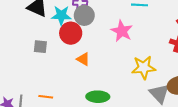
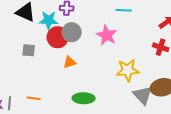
gray circle: (84, 15) -> (72, 32), moved
orange triangle: (83, 59) -> (70, 62), turned -48

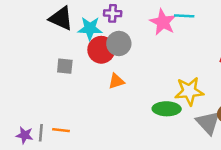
pink star: (107, 35) -> (163, 22), moved
orange line: (34, 98) -> (61, 130), moved
green ellipse: (84, 98) -> (167, 109), moved

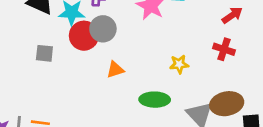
orange triangle: (116, 81) -> (115, 70), moved
yellow star: (189, 91) -> (179, 64), moved, size x0.6

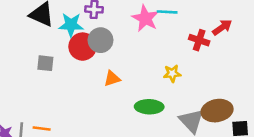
red cross: (224, 49) -> (199, 40), moved

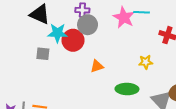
cyan star: (71, 25) -> (57, 33), moved
gray circle: (100, 40) -> (88, 25), moved

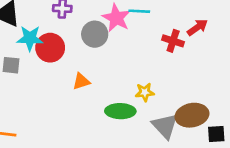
gray circle: (88, 25) -> (95, 34), moved
yellow star: (146, 62) -> (145, 92), moved

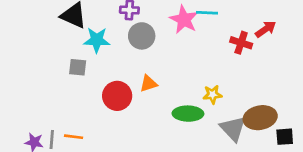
gray circle: (95, 34) -> (142, 36), moved
red circle: (50, 48) -> (117, 96), moved

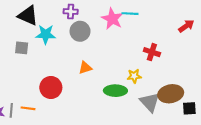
red arrow: (266, 29) -> (186, 26), moved
red cross: (241, 43) -> (152, 52), moved
gray square: (78, 67) -> (22, 48), moved
red circle: (117, 96) -> (51, 88), moved

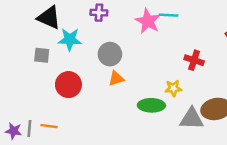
gray circle: (80, 31) -> (110, 54), moved
red circle: (51, 88) -> (68, 85), moved
gray triangle: (150, 102) -> (192, 119), turned -45

